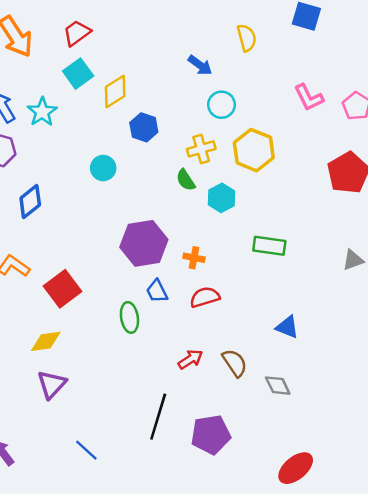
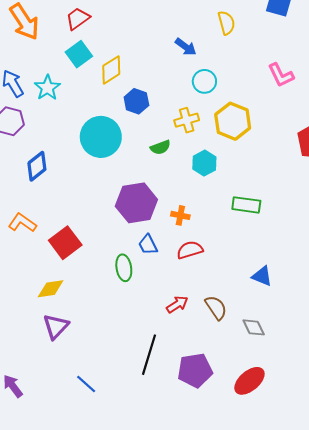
cyan circle: (103, 168) -> (101, 137), size x1.8
green semicircle: (186, 180) -> (160, 147), moved, turned -78
red ellipse: (296, 468) -> (249, 381), moved

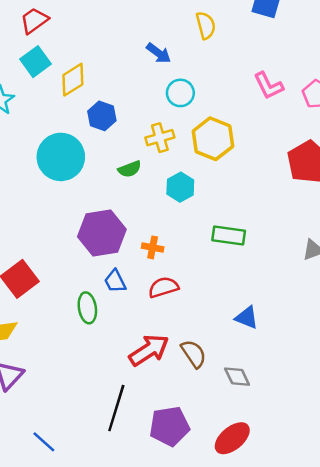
red arrow: (177, 304) -> (149, 350), size x1.6

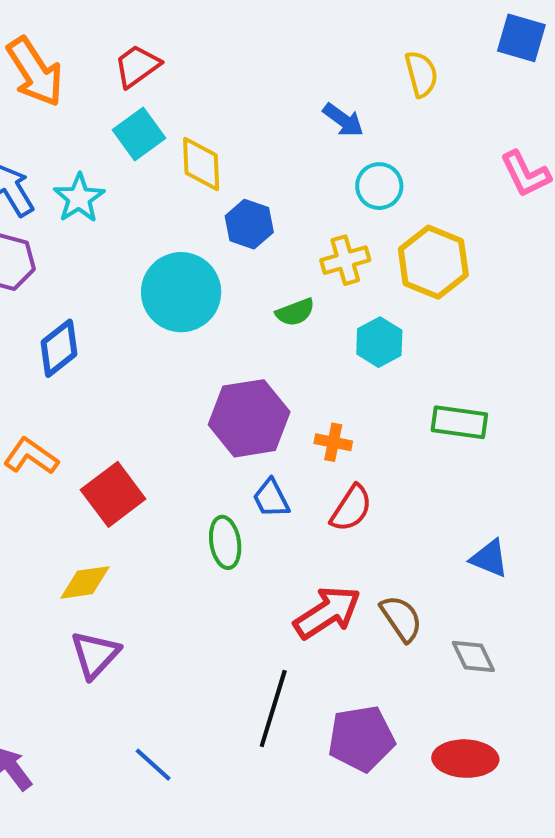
yellow diamond: (73, 80) -> (201, 164), turned -60
red semicircle: (163, 287) -> (351, 508), turned 140
red ellipse: (232, 438) -> (465, 759), turned 42

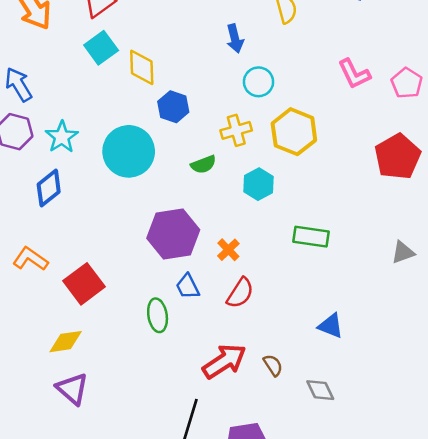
blue arrow: (343, 120) -> (235, 39), turned 40
cyan star: (79, 198) -> (62, 137), moved
orange cross: (333, 442) -> (228, 250), turned 35
brown semicircle: (401, 618) -> (273, 365), size x0.7
purple triangle: (95, 654) -> (72, 389), turned -32

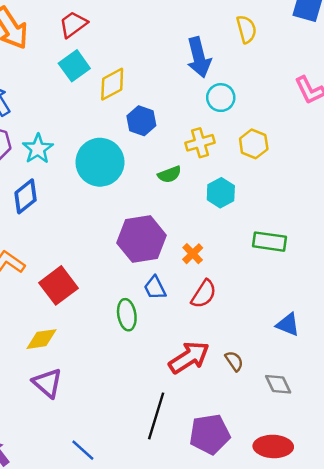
blue arrow: (235, 39) -> (199, 57), size x1.5
yellow diamond: (142, 67) -> (112, 84), turned 64
yellow hexagon: (294, 132) -> (254, 144), size x0.7

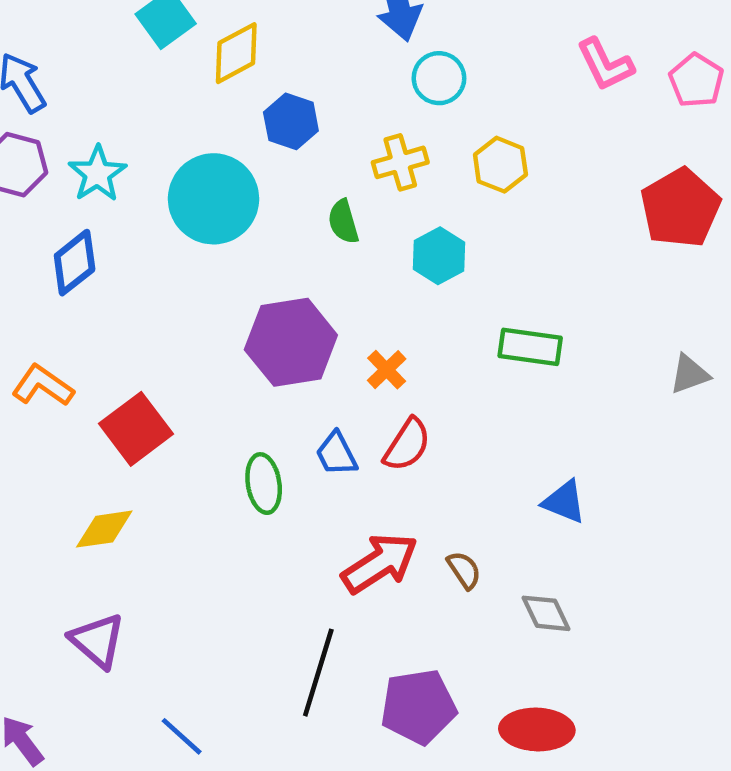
green semicircle: (170, 174) -> (343, 222), turned 95
blue trapezoid: (155, 288) -> (336, 454), moved
purple triangle: (48, 383) -> (97, 641), moved

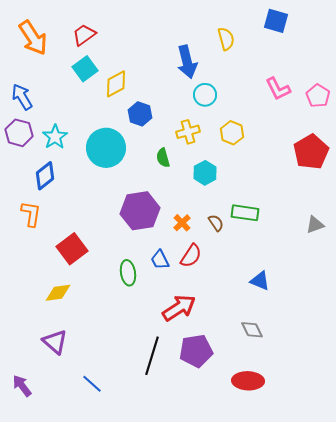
orange L-shape: (43, 386) -> (31, 214), moved, turned 64
brown semicircle: (464, 570) -> (216, 223), moved
purple pentagon: (418, 707) -> (196, 351), moved

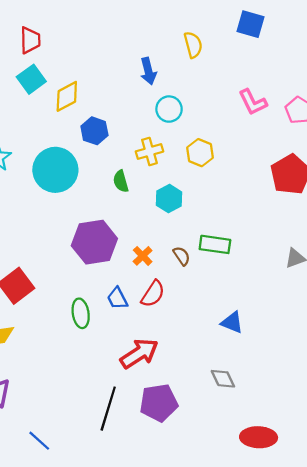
red trapezoid: (84, 35) -> (30, 40), turned 125
blue arrow: (187, 62) -> (148, 71), size x0.7
red ellipse: (248, 381) -> (259, 437), moved

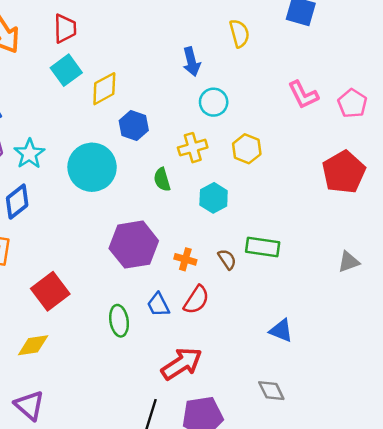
orange cross: (143, 256) -> (185, 259), turned -30

